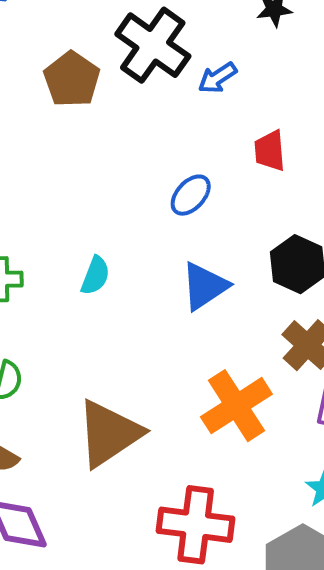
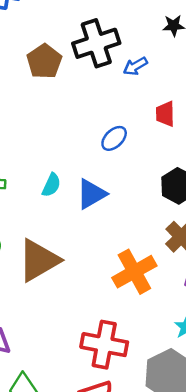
black cross: (153, 45) -> (96, 43), turned 33
blue triangle: (205, 286) -> (91, 194), moved
brown triangle: (109, 433) -> (39, 260), moved

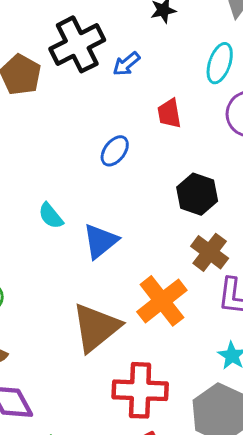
cyan semicircle: (51, 185) -> (51, 216), turned 125
blue triangle: (91, 194) -> (100, 241), moved
brown triangle: (39, 260) -> (96, 327), moved

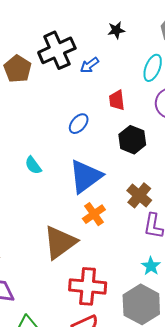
black hexagon: (197, 194) -> (132, 140), moved
blue triangle: (100, 241) -> (86, 176), moved, size x1.4
orange cross: (162, 301) -> (94, 214), moved, size x0.7

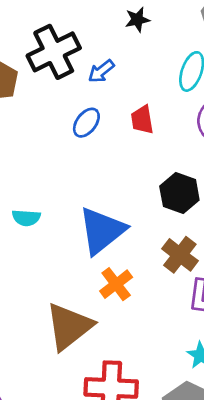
blue ellipse: (79, 124) -> (86, 123), moved
black hexagon: (132, 140) -> (179, 193), moved
cyan semicircle: (33, 165) -> (26, 218), turned -48

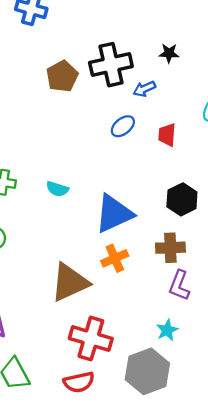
black star: (137, 20) -> (169, 53), moved
brown cross: (180, 255) -> (170, 248), turned 36

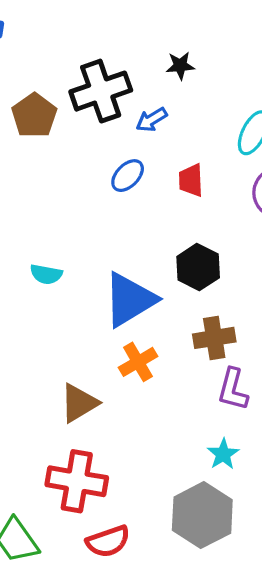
black hexagon: (182, 199) -> (198, 267), moved
brown triangle: (70, 282) -> (79, 403), size x0.7
red cross: (91, 339) -> (77, 481), moved

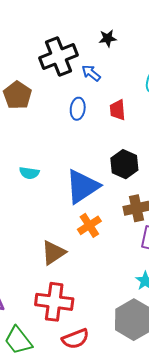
brown pentagon: (34, 116) -> (17, 95), moved
blue arrow: (151, 120) -> (91, 73), turned 72
blue ellipse: (128, 176) -> (78, 109), turned -35

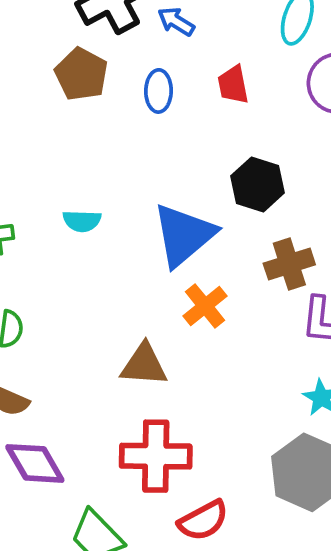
brown pentagon: (17, 95) -> (81, 74), moved
brown triangle: (53, 253) -> (144, 365), turned 44

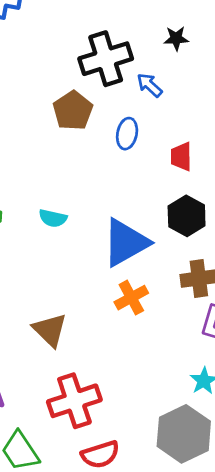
red trapezoid: (233, 85) -> (181, 157), moved
brown triangle: (144, 365) -> (50, 330), moved, turned 30
red cross: (156, 456) -> (74, 401), turned -30

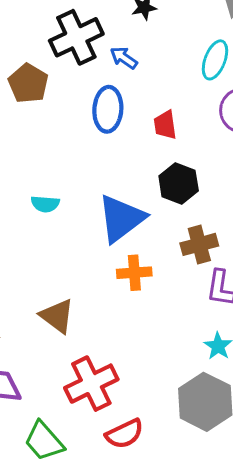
brown pentagon: (73, 111) -> (28, 83), moved
blue ellipse: (127, 134) -> (108, 109), size x1.4
orange cross: (131, 298) -> (134, 273), turned 32

